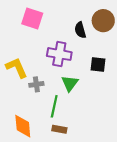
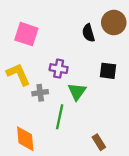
pink square: (32, 19) -> (26, 34), moved
purple cross: (59, 54) -> (59, 69), moved, size x0.7
brown rectangle: (59, 129) -> (99, 142), moved, turned 48

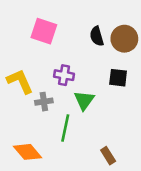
brown circle: (114, 23) -> (124, 39), moved
pink square: (26, 34) -> (44, 31), moved
orange diamond: (25, 139) -> (28, 152), turned -35

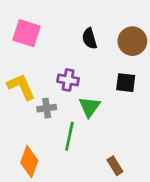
pink square: (44, 31) -> (27, 33), moved
black semicircle: (97, 36) -> (90, 38), moved
orange diamond: (28, 152) -> (29, 162), turned 60

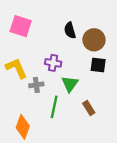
brown circle: (132, 41) -> (94, 40), moved
brown rectangle: (115, 166) -> (89, 108), moved

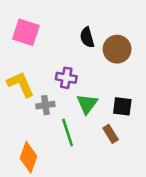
black square: (98, 65) -> (122, 106), moved
green line: (54, 107) -> (68, 132), turned -30

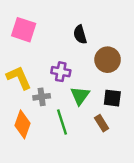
brown circle: (117, 49) -> (108, 60), moved
orange diamond: (28, 157) -> (22, 124), moved

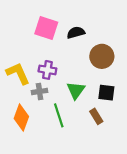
pink square: (24, 30) -> (46, 28), moved
black semicircle: (80, 34) -> (76, 33), turned 90
purple cross: (61, 72) -> (47, 70), moved

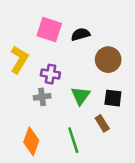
yellow L-shape: (18, 73) -> (19, 60), moved, turned 55
green line: (59, 115) -> (73, 140), moved
orange diamond: (21, 118) -> (31, 141), moved

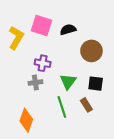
yellow L-shape: (19, 60) -> (16, 38), moved
green line: (73, 140) -> (62, 107), moved

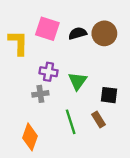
yellow L-shape: (16, 38) -> (18, 43), turned -30
brown circle: (91, 51) -> (104, 33), moved
green triangle: (68, 82) -> (78, 81), moved

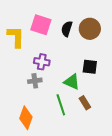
black semicircle: (78, 33) -> (67, 29), turned -56
green triangle: (78, 81) -> (72, 82), moved, turned -42
black square: (109, 95) -> (90, 67), moved

